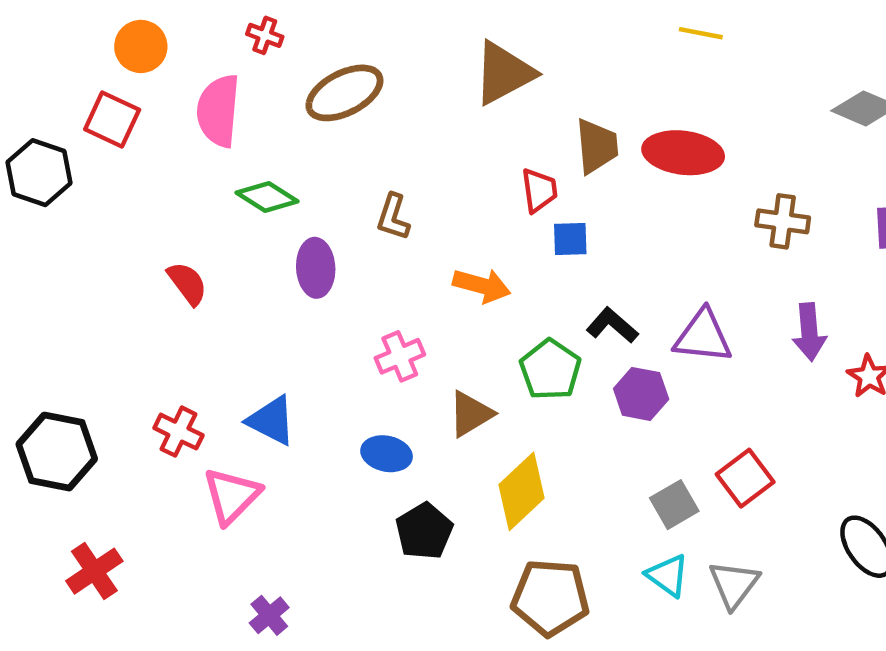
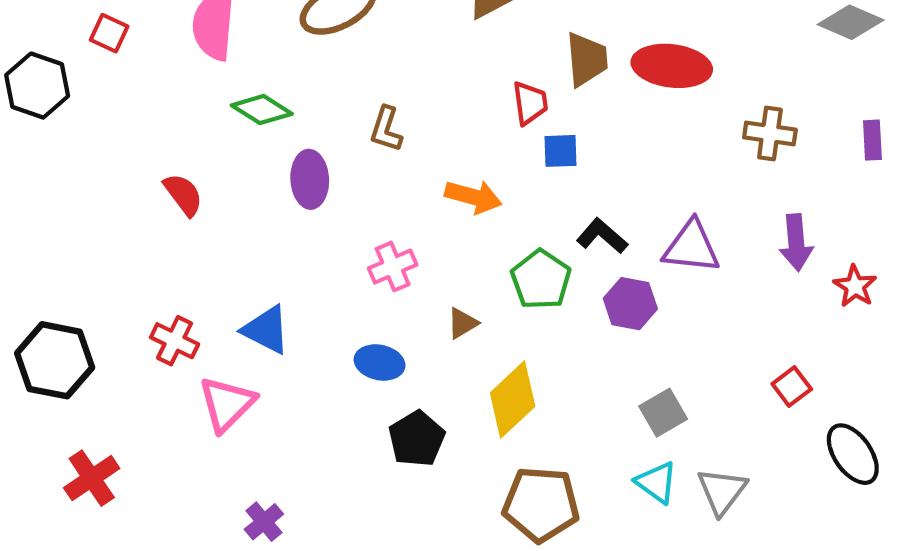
red square: (112, 120) -> (109, 33), size x0.7
brown triangle: (471, 414) -> (462, 323), size x0.7
red square: (745, 478) -> (792, 386), moved, size x0.7

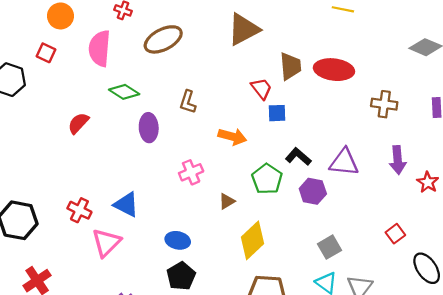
red trapezoid: (530, 103) -> (261, 89), turned -30
red semicircle: (183, 195) -> (78, 123), moved, turned -100
blue ellipse: (380, 362) -> (178, 240), moved
black pentagon: (417, 439) -> (181, 276), moved

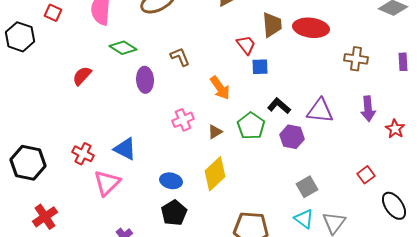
brown L-shape: (188, 102) -> (180, 57), turned 140
orange arrow: (232, 137) -> (220, 88), turned 40
brown triangle: (227, 201) -> (215, 132), moved
yellow diamond: (252, 240) -> (215, 174), moved

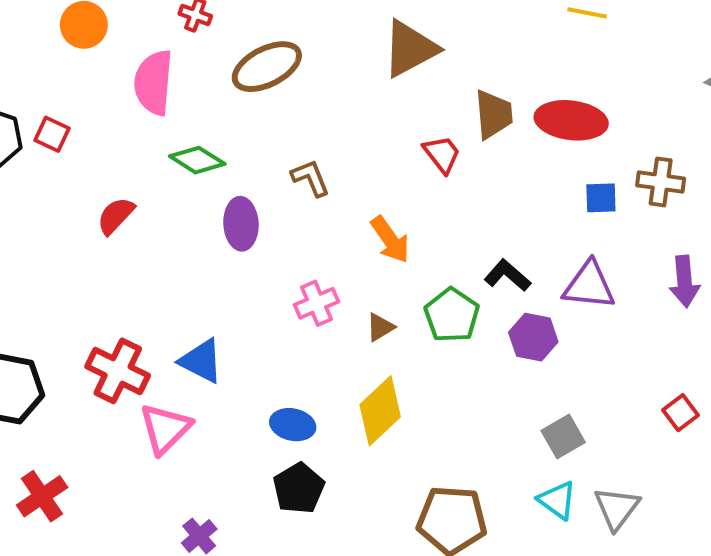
red square: (53, 13) -> (52, 134), moved
blue square: (260, 67) -> (601, 198), moved
red cross: (83, 154) -> (118, 371), size x1.4

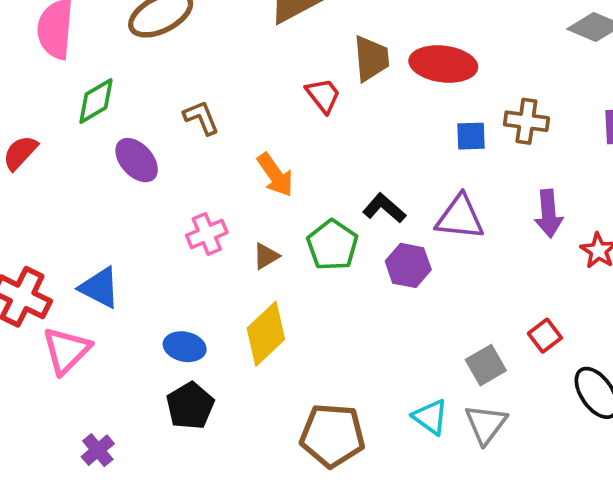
green diamond: (197, 160) -> (96, 101), turned -63
purple ellipse: (241, 224) -> (137, 160), turned -39
gray square: (563, 437) -> (486, 365), moved

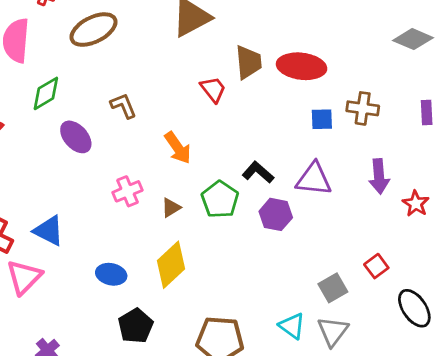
black pentagon: (190, 406) -> (136, 326), moved

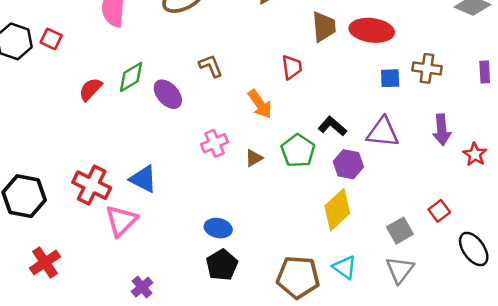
red trapezoid: (213, 89) -> (292, 67), moved, turned 30
green diamond: (46, 93) -> (131, 77), moved
yellow diamond: (171, 265) -> (337, 210), moved
blue ellipse: (111, 274) -> (218, 228), moved
cyan triangle: (292, 326) -> (345, 267), moved

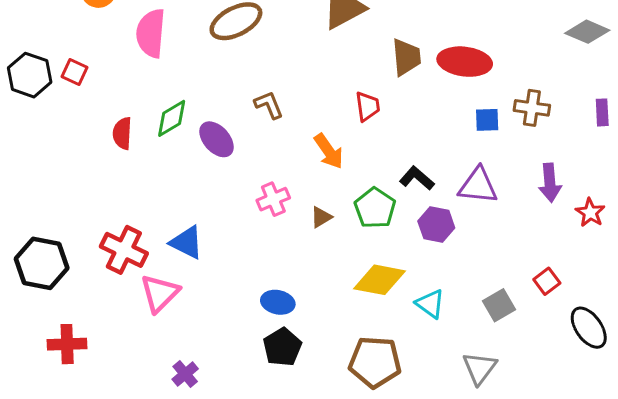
red semicircle: (90, 89) -> (122, 133), turned -40
yellow diamond: (337, 210) -> (379, 280), moved, turned 54
red cross: (45, 262) -> (67, 344), turned 32
cyan triangle: (345, 267) -> (430, 304), moved
gray triangle: (400, 270) -> (480, 368), moved

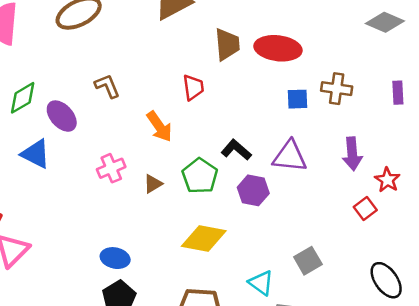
blue triangle: (187, 242) -> (36, 154), moved
red square: (547, 281) -> (365, 209), moved
cyan triangle: (430, 304) -> (261, 283), moved

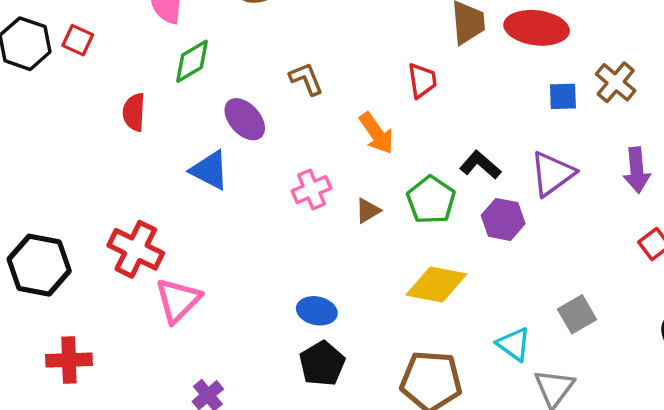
brown cross: (337, 89) -> (616, 82), turned 32
green diamond: (23, 98) -> (192, 61), moved
purple triangle: (290, 156) -> (552, 174), turned -42

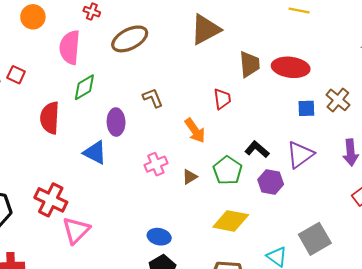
red semicircle: (134, 112) -> (50, 118), size x1.4
purple ellipse: (245, 119) -> (116, 122), turned 40
gray square: (577, 314) -> (315, 239), size x1.4

